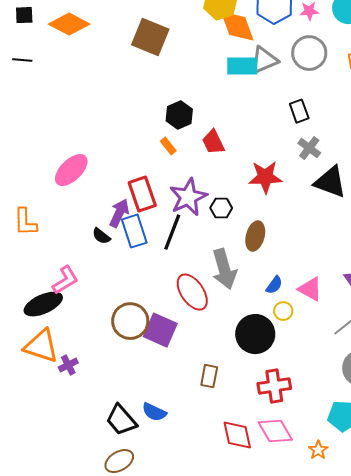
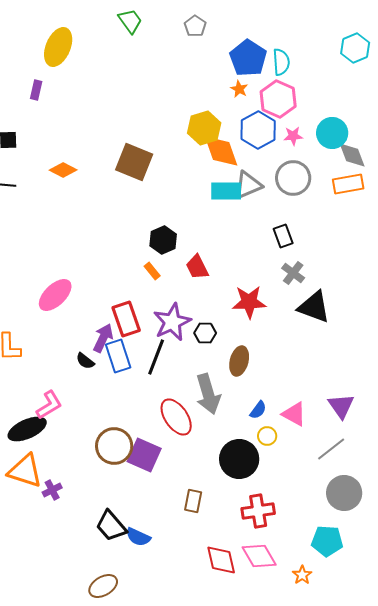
orange diamond: (69, 24) -> (63, 170), moved, size x0.7
black trapezoid: (121, 420) -> (111, 526), moved

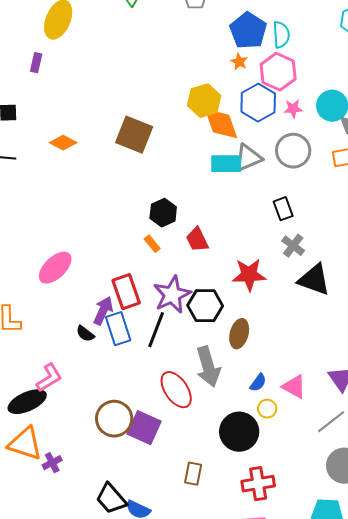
black hexagon: (205, 333) -> (205, 306), size x1.6

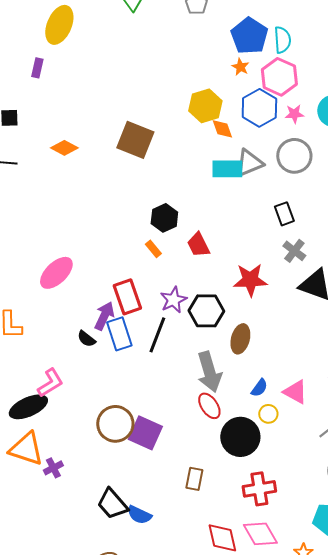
orange diamond: (221, 124) -> (222, 129), size x0.6
purple star: (172, 295) -> (173, 300), size x0.7
red ellipse: (176, 390) -> (209, 406), moved, size x0.7

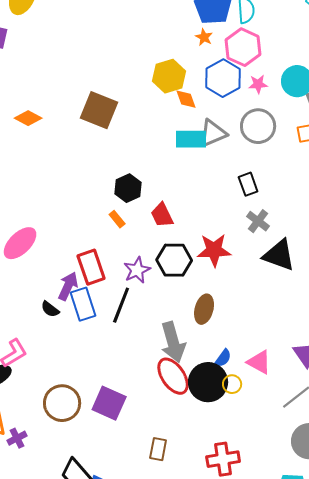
black hexagon: (206, 311) -> (174, 260), moved
red ellipse: (209, 406) -> (173, 376), size x1.4
brown circle: (115, 424) -> (62, 403), moved
black circle: (240, 437) -> (208, 382), moved

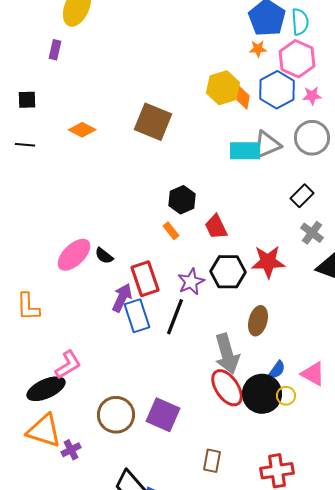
orange star: (204, 37) -> (258, 49), turned -30
orange diamond: (186, 99) -> (243, 98), moved, turned 30
black rectangle: (248, 184) -> (302, 196), turned 65
black semicircle: (50, 309) -> (104, 256), moved

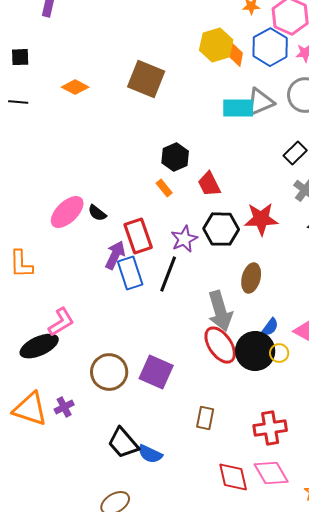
orange triangle: (44, 431) -> (30, 409), moved

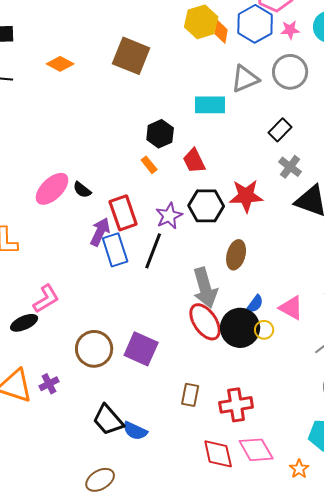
cyan rectangle: (238, 108) -> (210, 105), moved
black ellipse: (39, 346) -> (24, 323), size x0.7
red cross: (270, 428) -> (236, 405), moved

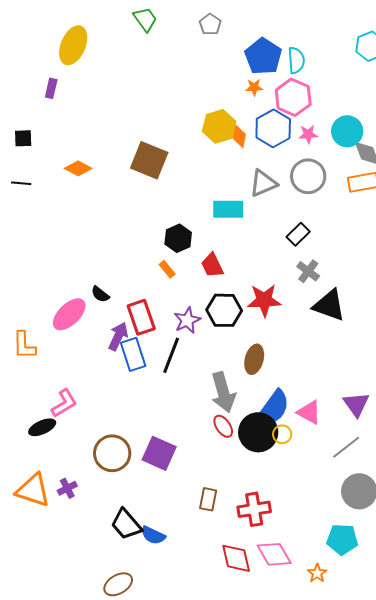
pink ellipse: (52, 189) -> (69, 314), moved
blue semicircle: (255, 304) -> (273, 408), size x2.0
red ellipse: (205, 322) -> (223, 426), size x0.6

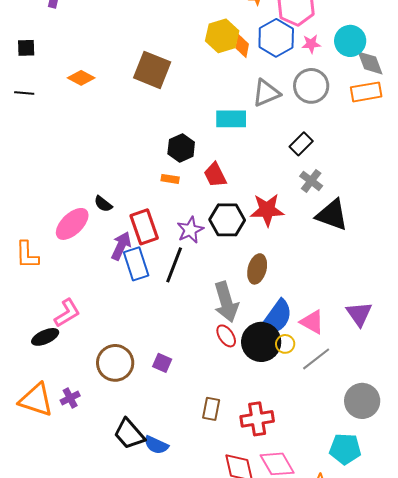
orange rectangle: (167, 269) -> (170, 179), turned -42
gray line: (346, 447) -> (316, 359), moved
purple square: (159, 453) -> (162, 363), size x0.6

